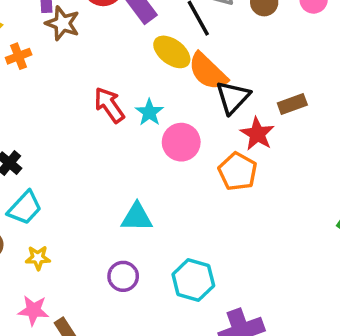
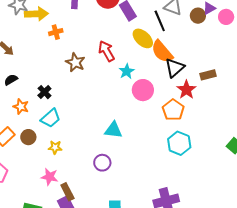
brown star: (62, 23) -> (75, 62), moved
red arrow: (109, 105) -> (106, 51), moved
cyan hexagon: (193, 280) -> (179, 143), moved

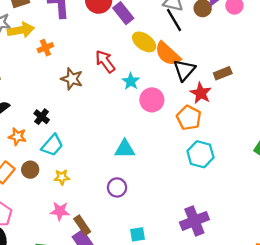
black line: (160, 21) -> (174, 20), moved

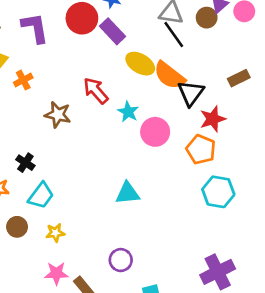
brown rectangle: (223, 73) -> (239, 78), moved
red star: (201, 93) -> (213, 119), turned 30
purple circle: (117, 187) -> (121, 260), moved

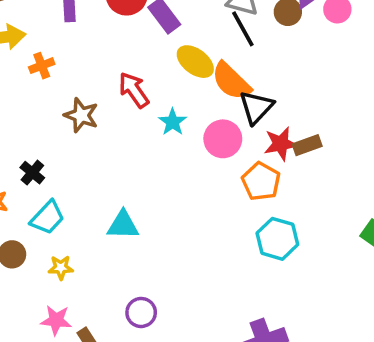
brown rectangle: (239, 78) -> (307, 145), moved
pink circle: (155, 132) -> (223, 139), moved
cyan triangle: (128, 193) -> (123, 225), moved

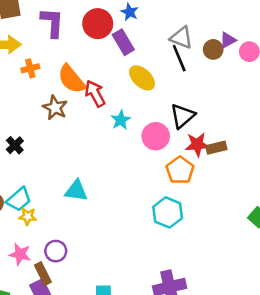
orange semicircle: (231, 81) -> (71, 79), moved
cyan trapezoid: (48, 217) -> (19, 199), moved
cyan hexagon: (277, 239) -> (168, 212), moved
purple circle: (141, 312) -> (56, 251), moved

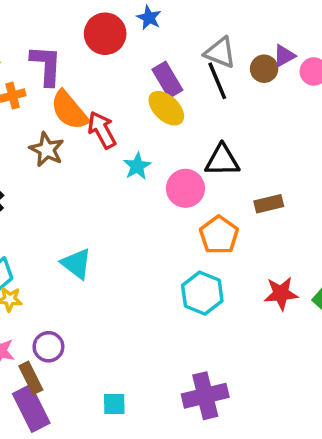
purple L-shape: (52, 23) -> (46, 65), moved
purple rectangle: (123, 42) -> (167, 80), moved
black triangle: (183, 116) -> (222, 160), turned 40
red star: (197, 144) -> (281, 294), moved
cyan triangle: (76, 191) -> (76, 264), turned 30

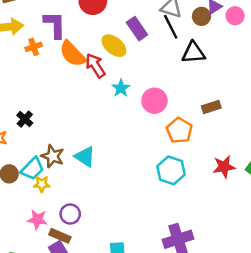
yellow ellipse: (166, 108) -> (114, 46), moved
brown star: (47, 150) -> (53, 156), moved
black triangle: (222, 160) -> (193, 53), moved
brown rectangle: (31, 378) -> (60, 236), turned -36

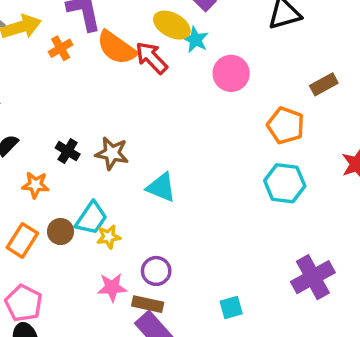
cyan star: (121, 88) -> (195, 40), moved
pink circle: (154, 101) -> (231, 73), moved
brown star: (53, 156) -> (112, 153), moved

